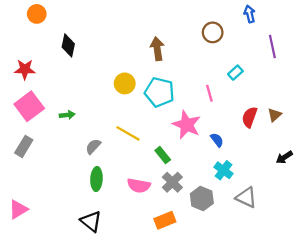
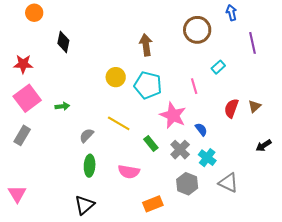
brown circle: (213, 32) -> (197, 30), size x1.4
gray cross: (172, 182) -> (180, 150), moved
pink triangle: (18, 209) -> (17, 194), turned -30
black triangle: (91, 221) -> (85, 205), turned 40

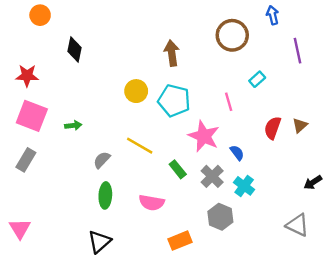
pink square: (27, 98) -> (32, 116), turned -32
black arrow: (264, 146) -> (313, 182), moved
gray triangle: (228, 183) -> (297, 225), moved

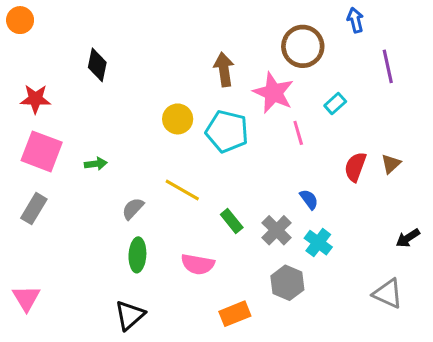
orange circle: (40, 15) -> (20, 20), moved
pink star: (204, 136) -> (273, 93), moved

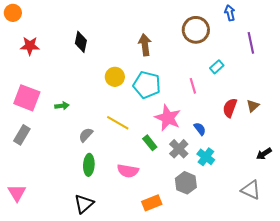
black diamond: (97, 65) -> (81, 42), moved
pink star: (273, 93) -> (168, 118), moved
red star: (35, 99) -> (30, 46), moved

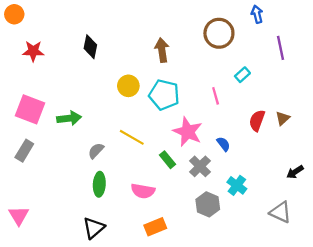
green arrow: (62, 106) -> (69, 118), size x1.5
cyan cross: (206, 157) -> (237, 185), moved
orange rectangle: (152, 203) -> (155, 227), moved

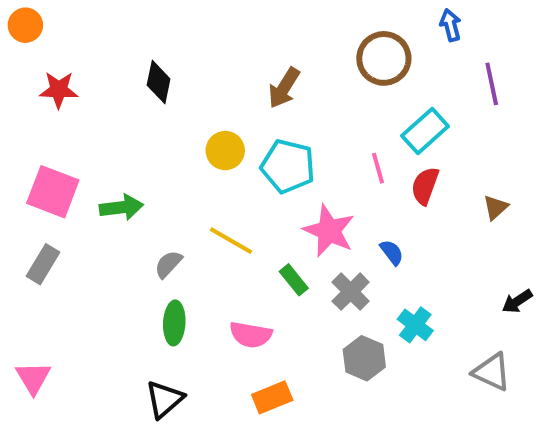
brown arrow: (162, 50) -> (284, 88), turned -140
cyan rectangle: (242, 75) -> (425, 131), size x1.6
red semicircle: (257, 121) -> (425, 186), moved

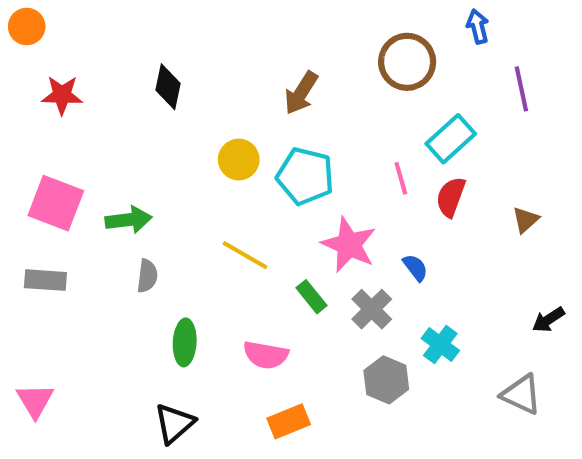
gray rectangle: (43, 264) -> (45, 280), turned 63
gray semicircle: (168, 264) -> (147, 276), moved, turned 144

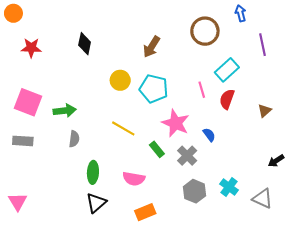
cyan cross: (440, 345) -> (229, 187), moved
black triangle: (174, 423) -> (96, 203), moved

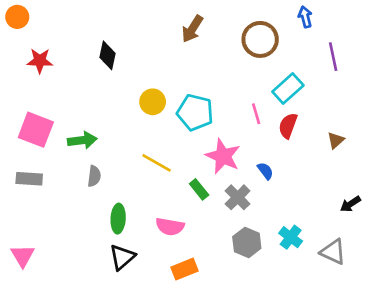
brown arrow: (152, 47) -> (192, 29), moved

